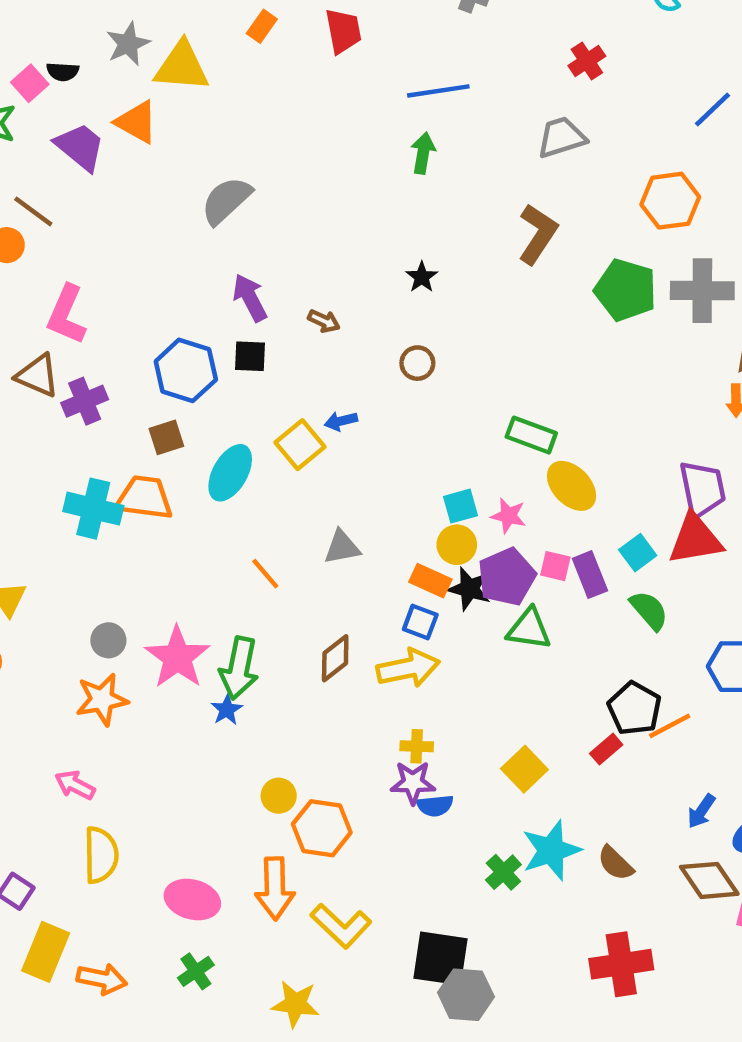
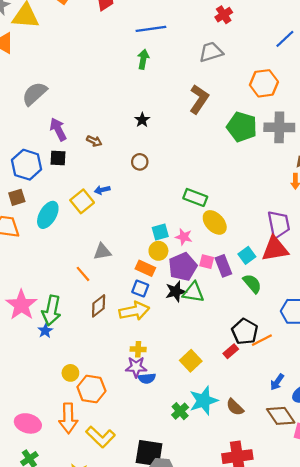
gray semicircle: (226, 200) -> (35, 94), moved
orange line: (265, 574) -> (83, 274), moved
black star: (469, 589) -> (176, 291), moved, turned -30

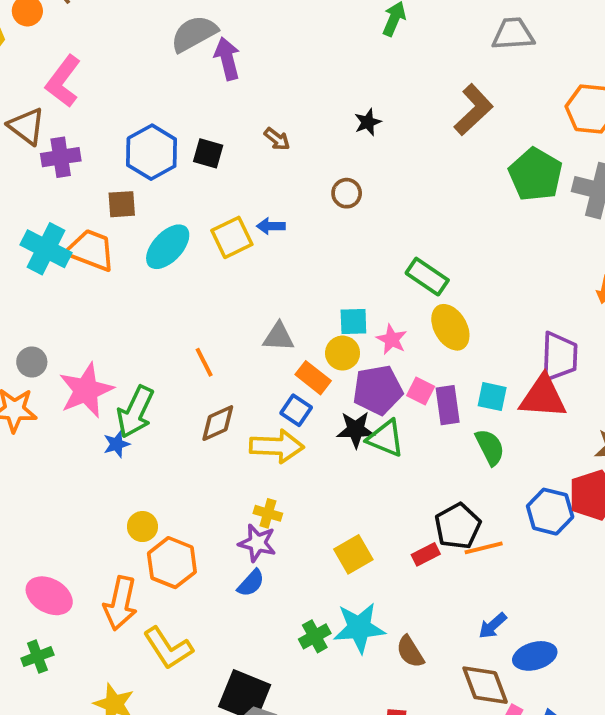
purple arrow: (58, 129) -> (227, 59), moved
gray triangle: (102, 252) -> (279, 337), moved
cyan square: (247, 255) -> (492, 397), turned 35
blue semicircle: (147, 378) -> (251, 583), moved, turned -56

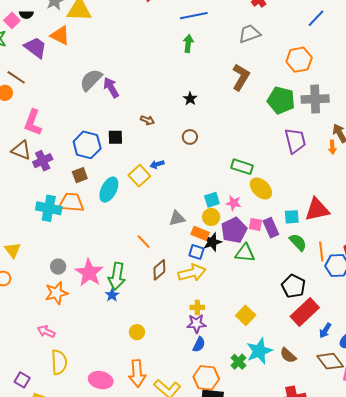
purple trapezoid: (559, 356) -> (295, 141), moved
black star: (356, 430) -> (212, 242), moved
orange line: (484, 548) -> (321, 251), moved, turned -66
red rectangle: (426, 554) -> (305, 312), moved, size x2.0
orange hexagon: (172, 563) -> (206, 378), moved

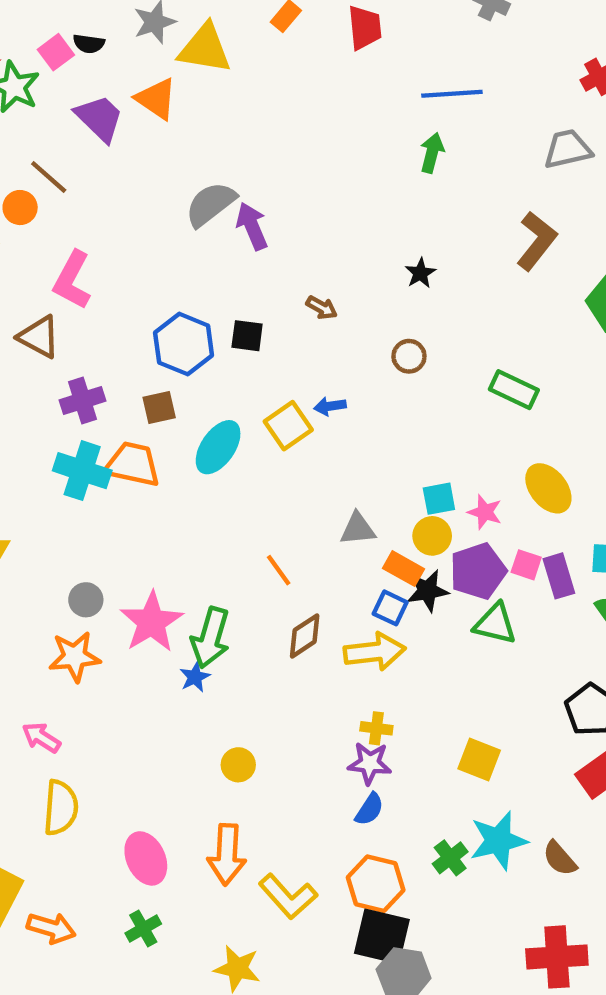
purple cross: (43, 161) -> (83, 401), moved
green rectangle: (242, 167) -> (514, 390), moved
yellow square: (246, 315) -> (479, 759), turned -30
pink ellipse: (101, 380) -> (146, 858), turned 45

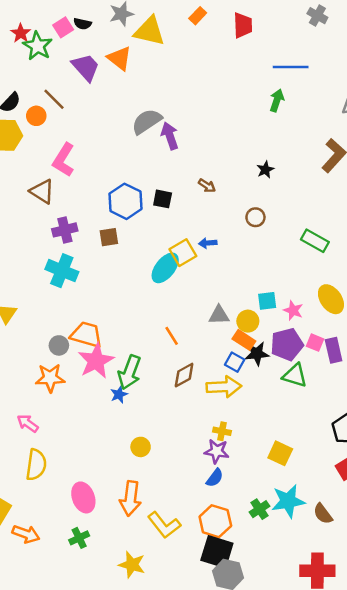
cyan ellipse: (218, 447) -> (165, 268), moved
orange trapezoid: (133, 464) -> (86, 335), moved
yellow circle: (432, 536) -> (248, 321), moved

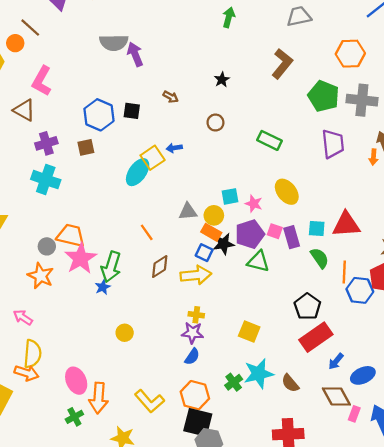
gray semicircle: (147, 121) -> (114, 43), turned -144
orange star: (50, 378) -> (41, 276), turned 30
orange arrow: (130, 498) -> (99, 398), moved
orange arrow: (26, 534) -> (26, 373), moved

